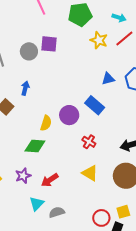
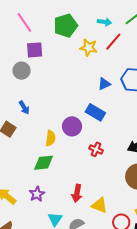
purple square: (49, 44) -> (35, 50), moved
blue arrow: (25, 88) -> (24, 107), turned 144
yellow triangle: (90, 173) -> (99, 205), moved
red arrow: (50, 180) -> (77, 193), moved, turned -36

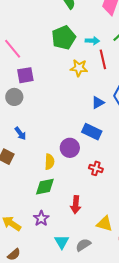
green pentagon: (66, 26) -> (64, 38), moved
red line: (113, 42) -> (103, 59), turned -48
red arrow: (77, 193) -> (76, 205), moved

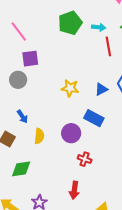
yellow star: (79, 68) -> (70, 88), moved
yellow semicircle: (50, 162) -> (39, 136), moved
red cross: (96, 168) -> (85, 159), moved
green diamond: (45, 187) -> (21, 169), moved

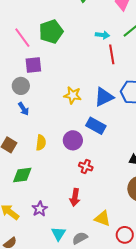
green pentagon: (70, 23) -> (51, 32), moved
blue triangle: (101, 89) -> (104, 97), size x1.5
blue arrow: (22, 117) -> (23, 109), moved

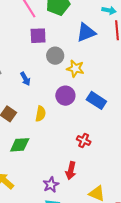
gray circle: (21, 86) -> (55, 56), moved
blue triangle: (104, 97) -> (86, 32), moved
purple circle: (73, 140) -> (65, 96), moved
purple star: (40, 209) -> (51, 185), moved

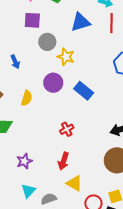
red cross: (84, 140) -> (67, 129), turned 32
red arrow: (71, 171) -> (64, 161), moved
purple star: (51, 185) -> (24, 161), moved

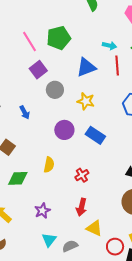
purple square: (32, 20) -> (38, 70), turned -36
yellow star: (66, 57) -> (86, 101), moved
yellow semicircle: (27, 98) -> (49, 165), moved

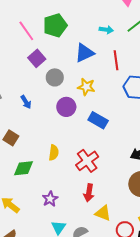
red line: (117, 66) -> (116, 60), moved
purple circle: (64, 130) -> (66, 107), moved
red cross: (82, 175) -> (87, 161), size x1.6

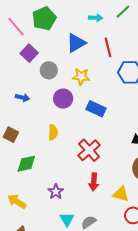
blue arrow: (26, 102) -> (23, 98), turned -40
yellow semicircle: (54, 153) -> (53, 132), moved
yellow triangle: (103, 213) -> (121, 194), moved

